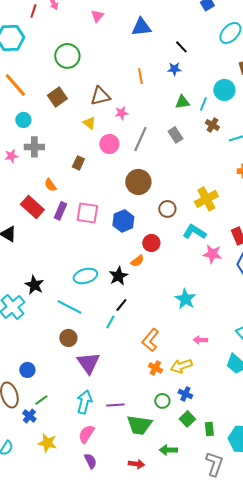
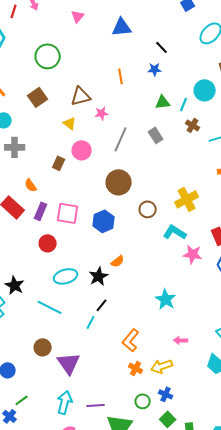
pink circle: (109, 144) -> (82, 150), moved
red circle: (151, 243) -> (48, 243), moved
brown circle: (68, 338) -> (43, 347), moved

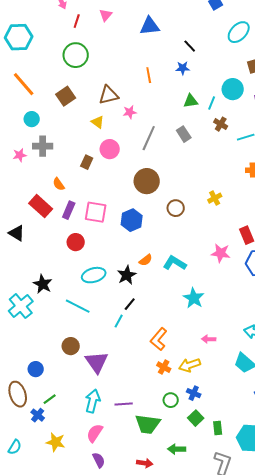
red line: (14, 11) -> (77, 21), moved
yellow cross: (187, 199) -> (215, 198), size x0.6
cyan L-shape: (175, 232) -> (175, 263), moved

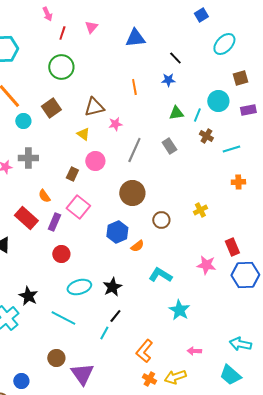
cyan circle: (32, 119) -> (23, 121), moved
pink square: (96, 212) -> (78, 207), moved, turned 30
orange semicircle: (146, 260) -> (137, 246), moved

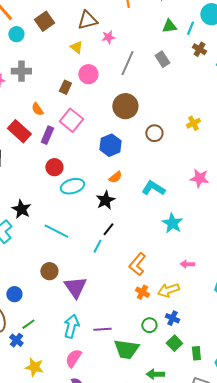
orange semicircle: (137, 246) -> (115, 177), moved
cyan ellipse: (79, 287) -> (72, 186), moved

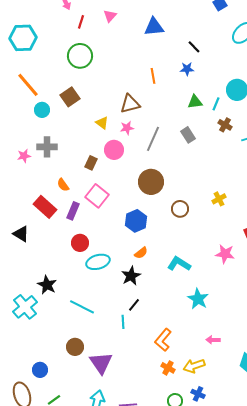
brown triangle: (87, 20) -> (130, 104), moved
pink star: (108, 37) -> (127, 128), moved
cyan line: (97, 246) -> (123, 322), turned -32

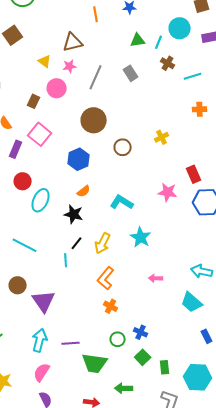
cyan ellipse: (98, 262) -> (41, 200), turned -50
black star: (131, 276) -> (74, 214), turned -30
yellow arrow: (194, 366) -> (103, 243), moved, turned -45

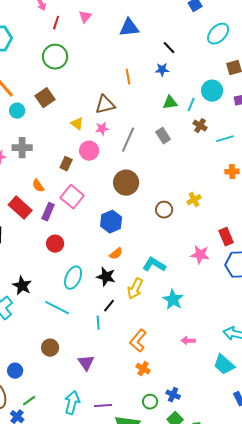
brown circle: (123, 147) -> (164, 210), moved
cyan ellipse: (41, 200) -> (73, 278), moved
yellow arrow: (103, 243) -> (135, 289), moved
purple triangle: (44, 301) -> (86, 363), moved, size x0.7

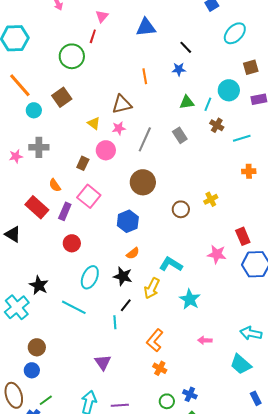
red line: (56, 23) -> (93, 36), moved
brown circle: (50, 348) -> (37, 347), moved

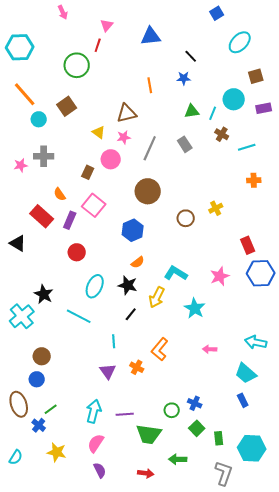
pink star: (217, 254) -> (220, 276), moved, turned -30
cyan line: (115, 322) -> (114, 341), moved
orange cross: (160, 368) -> (137, 367), moved
blue rectangle: (256, 398) -> (243, 400), moved

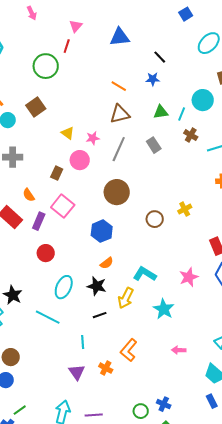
orange line: (150, 85) -> (119, 86), turned -49
brown triangle: (127, 113) -> (120, 114), moved
black line: (131, 314) -> (100, 315), turned 32

